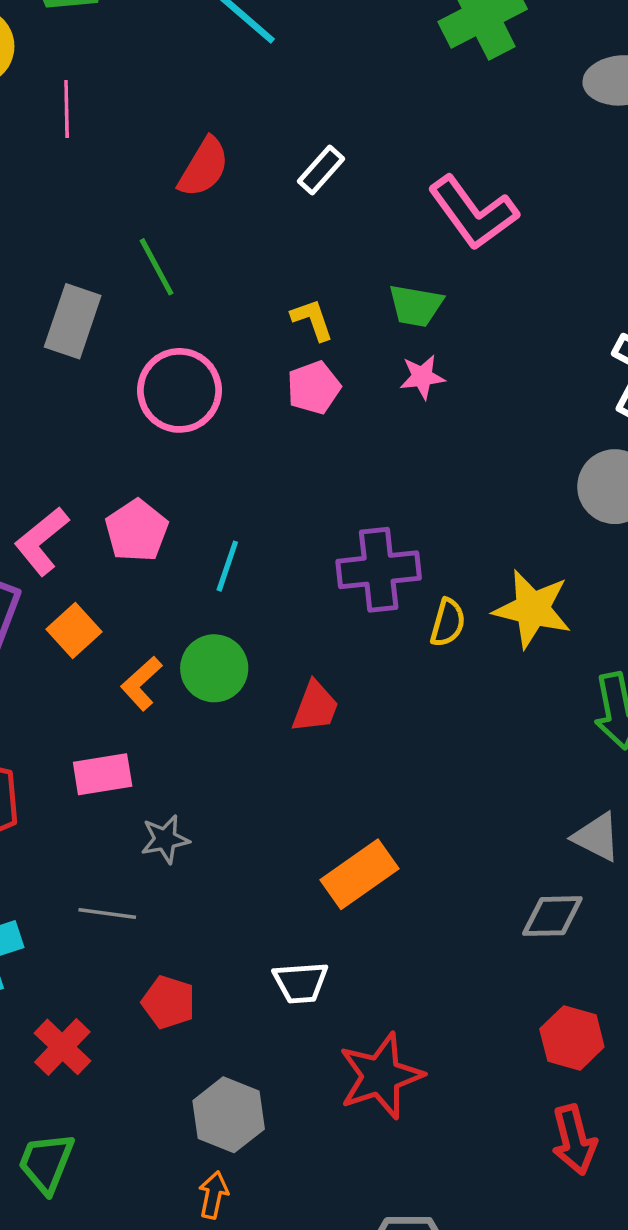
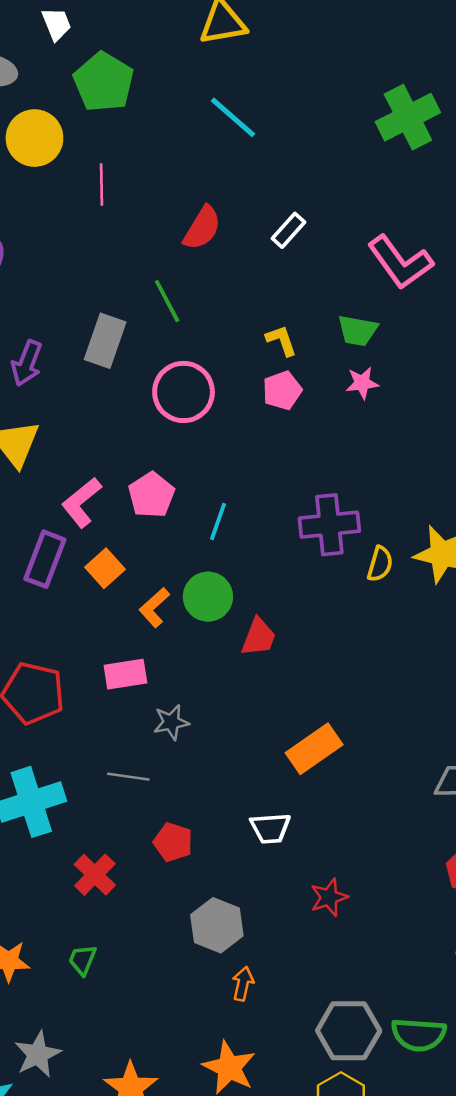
red trapezoid: (315, 707) -> (259, 637), moved
red star: (381, 1076) -> (329, 897), size x0.6
green trapezoid: (46, 1163) -> (82, 960), size x0.7
orange arrow: (213, 1195) -> (243, 984), moved

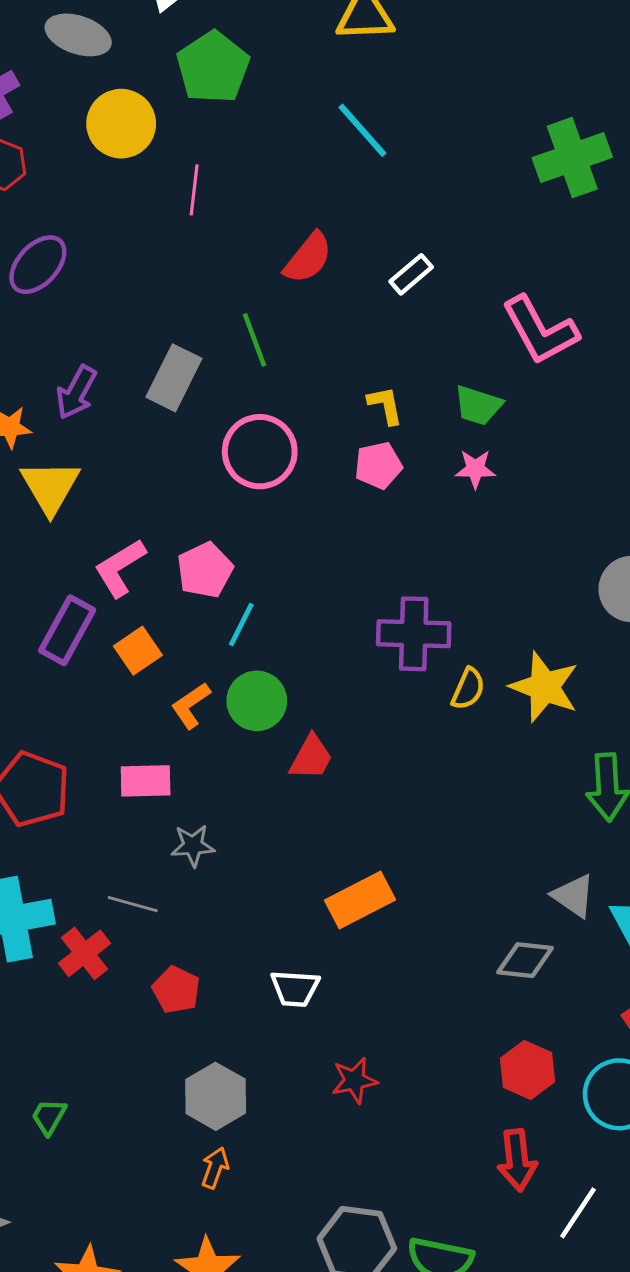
cyan line: (218, 521) -> (241, 624), moved
red cross: (95, 875) -> (85, 953), moved
orange arrow: (243, 984) -> (215, 1168), moved

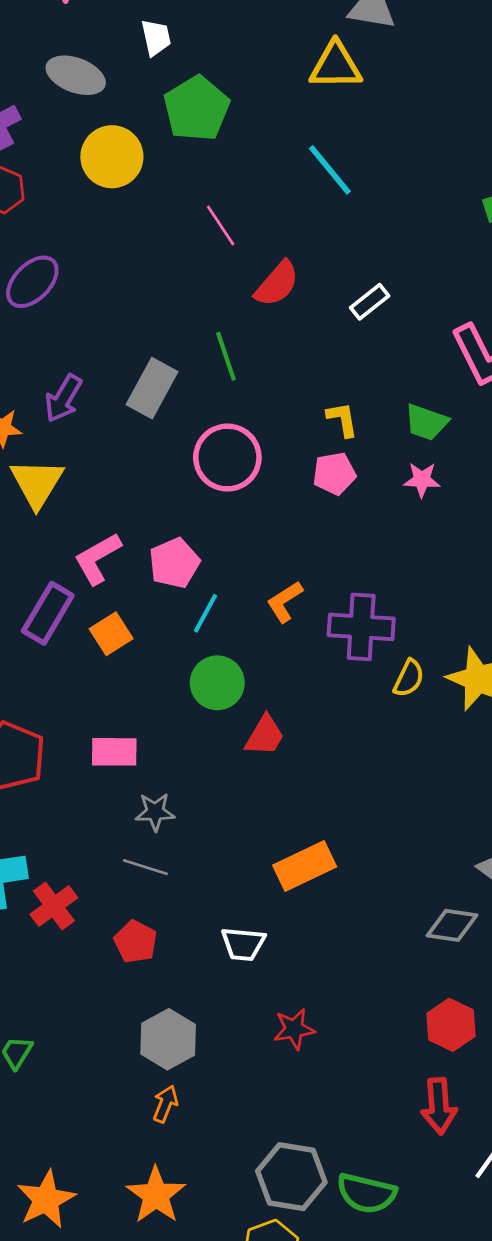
pink line: (194, 190) -> (221, 226), moved, turned -42
orange L-shape: (191, 705) -> (285, 602), moved
gray line: (133, 904) -> (145, 867), moved

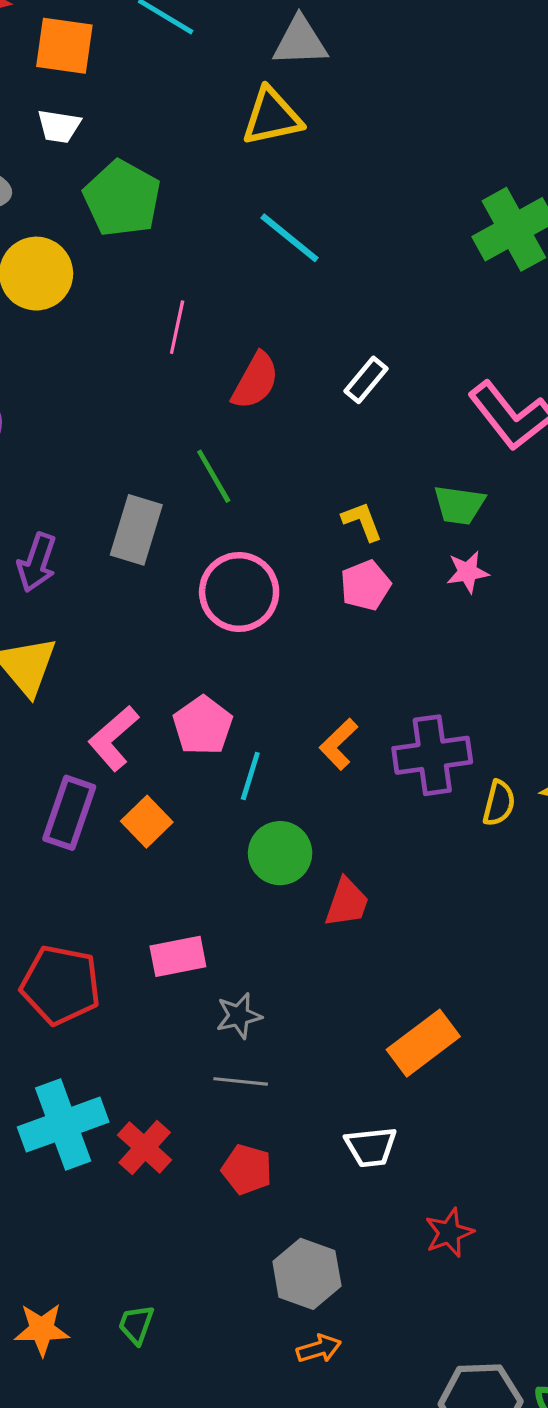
white trapezoid: (156, 37) -> (59, 126), turned 123
pink line: (221, 226) -> (177, 327), turned 57
orange arrow: (165, 1104) -> (319, 1349), turned 63

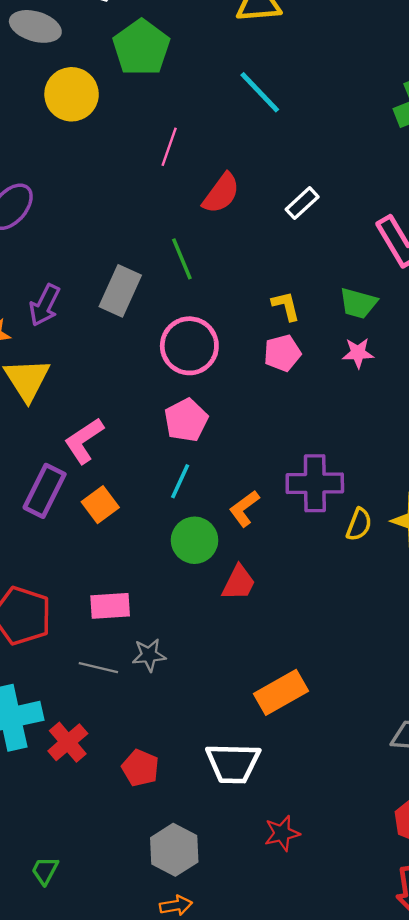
pink pentagon: (203, 726) -> (186, 420), moved
orange L-shape: (339, 744) -> (244, 509), moved
gray line: (241, 1081) -> (98, 668), moved
white trapezoid: (371, 1147) -> (233, 763), size x1.4

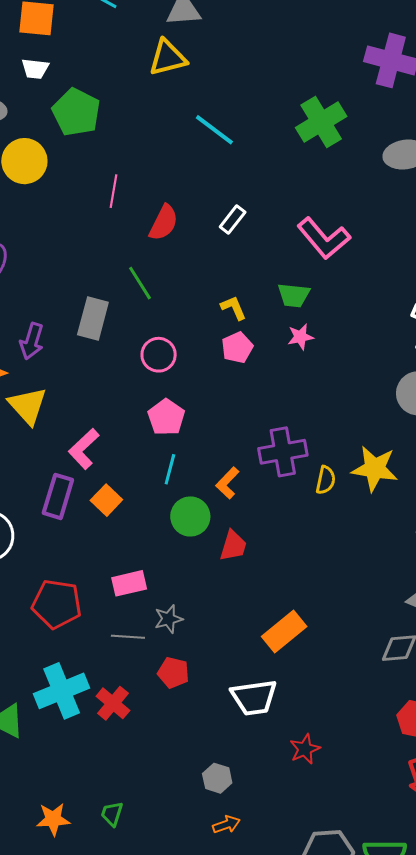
cyan line: (260, 92) -> (214, 130), moved
pink circle: (189, 346) -> (159, 355), size x0.7
red pentagon: (140, 768) -> (173, 673), moved
gray hexagon: (174, 850) -> (217, 778), size x0.7

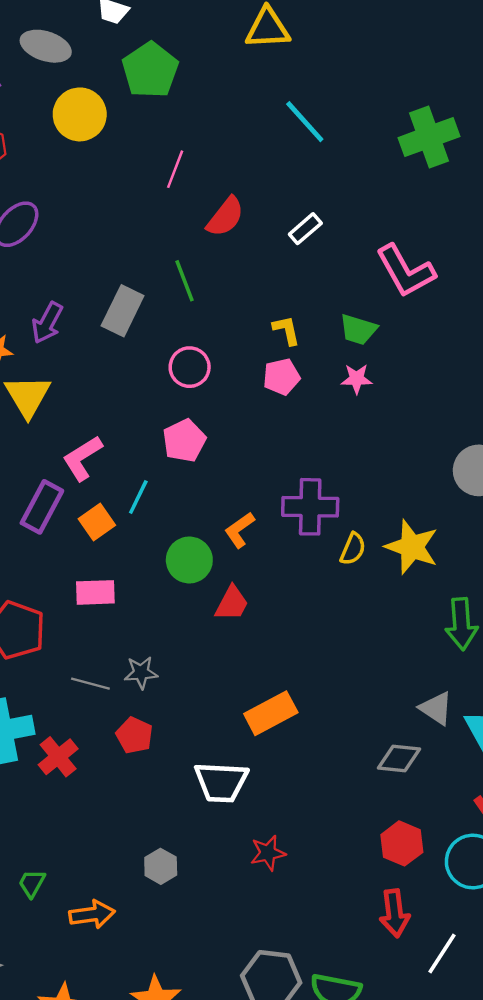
cyan line: (170, 469) -> (138, 497), moved
pink rectangle: (129, 583) -> (95, 592), moved
orange arrow: (226, 824) -> (92, 914), moved, size x1.4

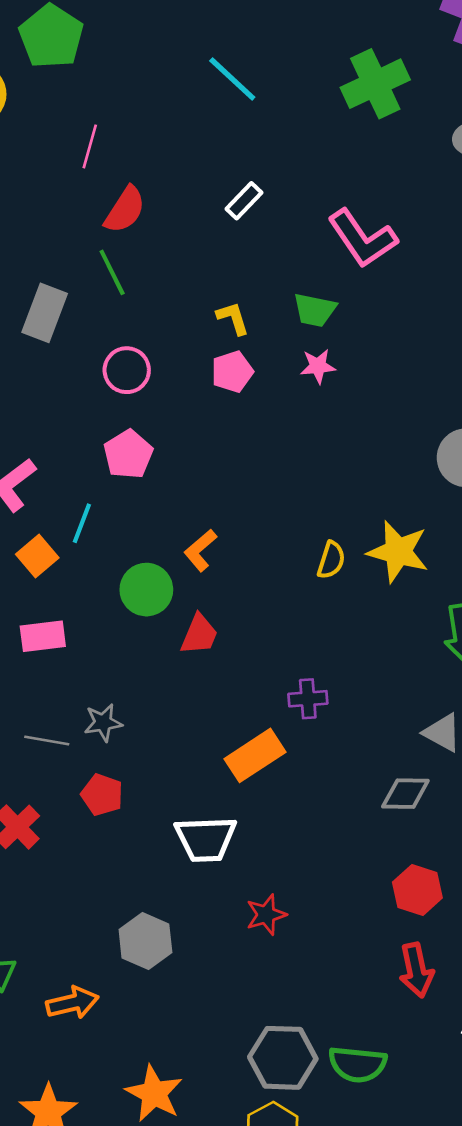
red semicircle: (225, 217) -> (125, 210), moved
purple cross: (310, 507) -> (308, 699), moved, size x0.6
gray hexagon: (161, 866) -> (145, 941), size x1.4

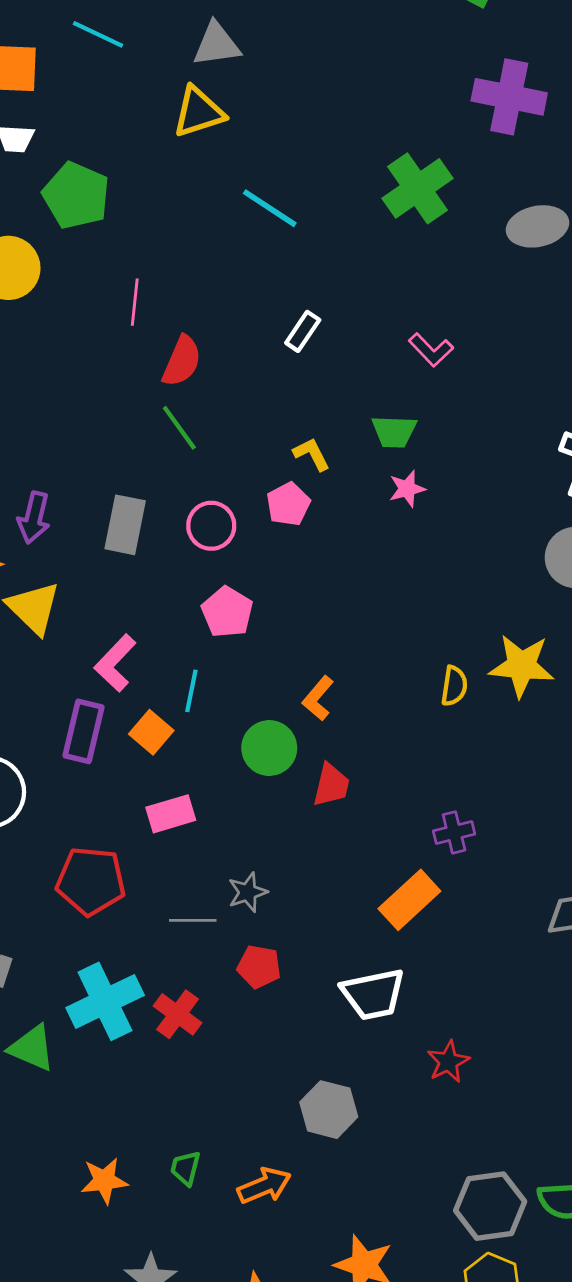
pink L-shape: (362, 238) -> (431, 350), size x0.6
gray rectangle: (45, 313) -> (125, 525), moved
pink pentagon: (232, 372) -> (288, 504), moved

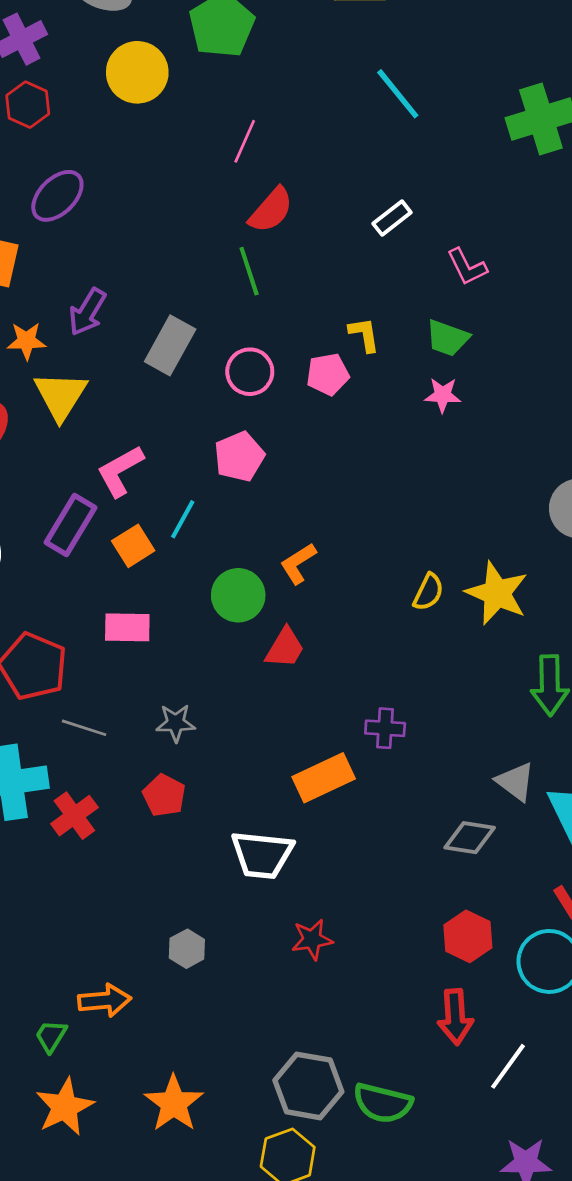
pink L-shape: (431, 350) -> (467, 267), moved
gray line: (193, 920) -> (84, 728), moved
gray hexagon: (329, 1110) -> (187, 949), size x0.7
green trapezoid: (186, 1168) -> (51, 1036), moved

